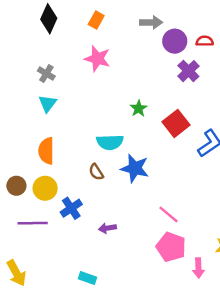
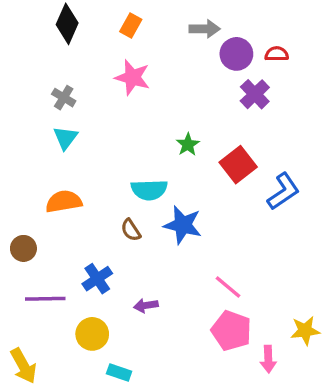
orange semicircle: (46, 151) -> (64, 201), turned 80
yellow circle: (45, 188) -> (92, 334), moved

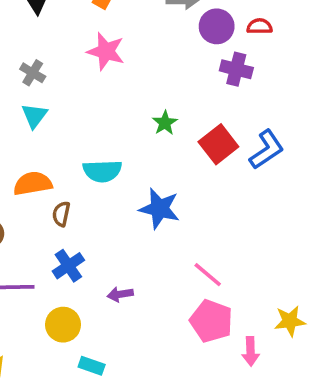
purple cross: (255, 94) -> (236, 69), turned -32
cyan semicircle: (149, 190) -> (102, 171), moved
blue L-shape: (283, 191) -> (267, 150), moved
brown semicircle: (131, 230) -> (61, 214), moved, turned 45

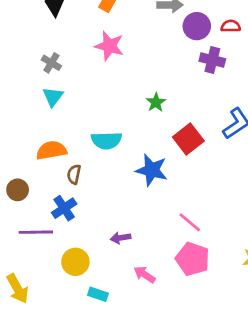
red square: (218, 144) -> (188, 139), moved
blue cross: (68, 266) -> (64, 208), moved
pink arrow: (251, 351) -> (145, 275), moved, turned 125

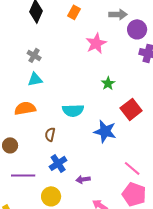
pink star: (109, 46) -> (96, 43), moved, turned 30
cyan triangle: (53, 97) -> (35, 79), turned 42
orange semicircle: (51, 150) -> (25, 108), moved
blue cross: (64, 208) -> (58, 163), moved

